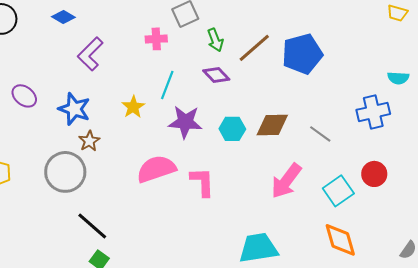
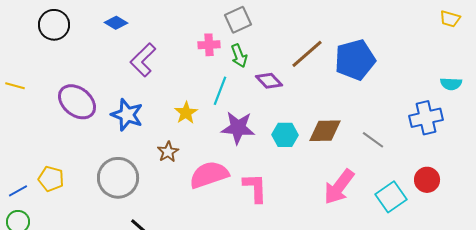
green arrow: (215, 40) -> (239, 56), moved
purple ellipse: (24, 96) -> (77, 102), size x1.5
brown star: (89, 141) -> (168, 152), moved

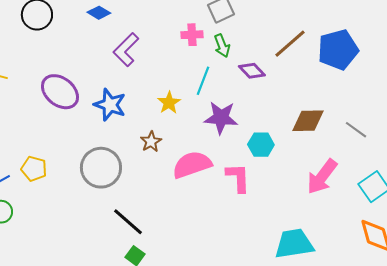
cyan hexagon: (285, 135) -> (261, 145), moved

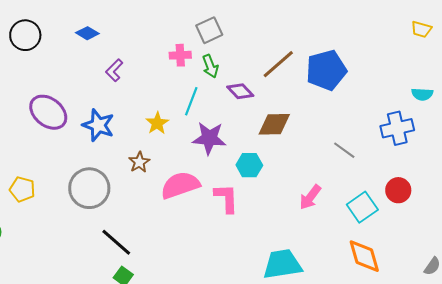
purple L-shape: (126, 50) -> (114, 70), size x0.7
brown diamond: (308, 121) -> (274, 124), moved
pink arrow: (322, 177) -> (310, 197), size x0.7

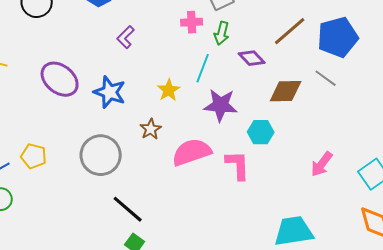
green arrow: (210, 66) -> (222, 33), turned 35
gray line: (344, 150) -> (326, 78), moved

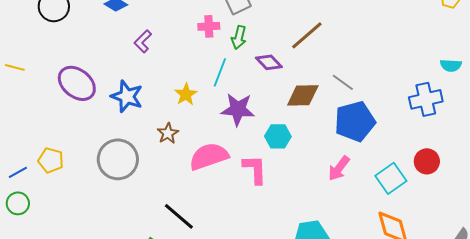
blue pentagon: (338, 37) -> (355, 121), moved
black line: (128, 209) -> (179, 216), moved

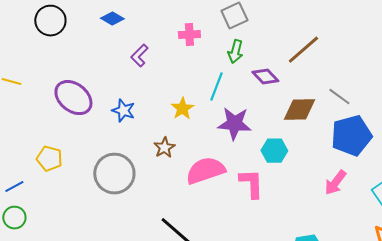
pink cross: (209, 26) -> (189, 35), moved
blue star: (127, 96) -> (123, 111), size x0.7
yellow pentagon: (51, 160) -> (49, 159), moved

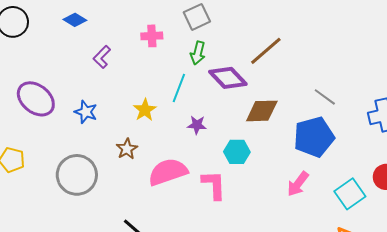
purple diamond: (265, 77) -> (228, 78), size x1.4
gray line: (339, 97) -> (325, 97), moved
purple star: (234, 124) -> (197, 125), size x0.6

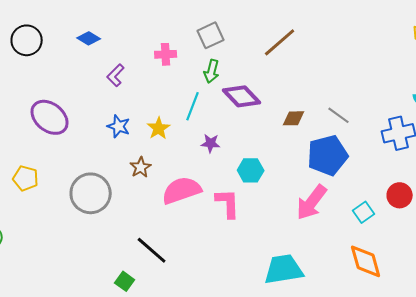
brown line: (266, 51) -> (280, 42), moved
brown diamond: (262, 111) -> (294, 118), moved, size x0.7
blue star: (86, 112) -> (119, 126), moved
pink arrow: (298, 184) -> (312, 202), size x1.4
cyan square: (350, 194) -> (364, 212), size x0.7

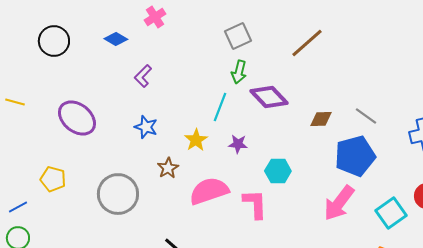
pink cross: (166, 54) -> (155, 17), moved, turned -30
yellow star: (159, 128) -> (196, 140), moved
cyan square: (364, 212) -> (391, 213), size x1.4

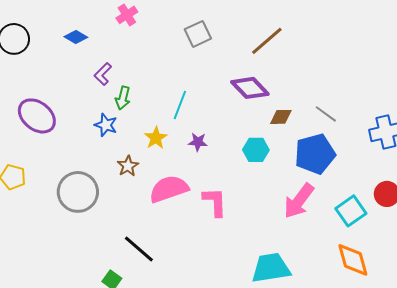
pink cross: (155, 17) -> (127, 15), moved
green arrow: (239, 72) -> (123, 98), moved
purple diamond: (269, 97) -> (250, 88), moved
cyan hexagon: (278, 171) -> (256, 150), moved

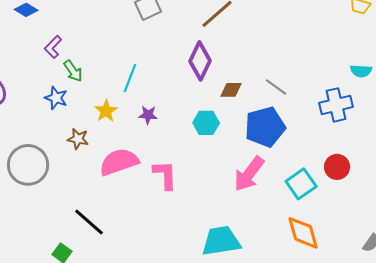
purple diamond: (250, 88) -> (200, 61), turned 69
green arrow: (123, 98) -> (73, 71), turned -50
brown star: (128, 166) -> (78, 139), turned -30

